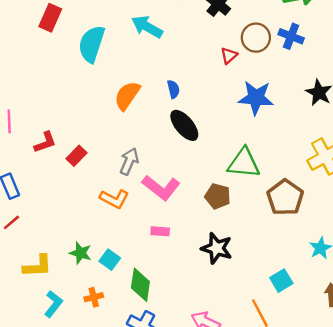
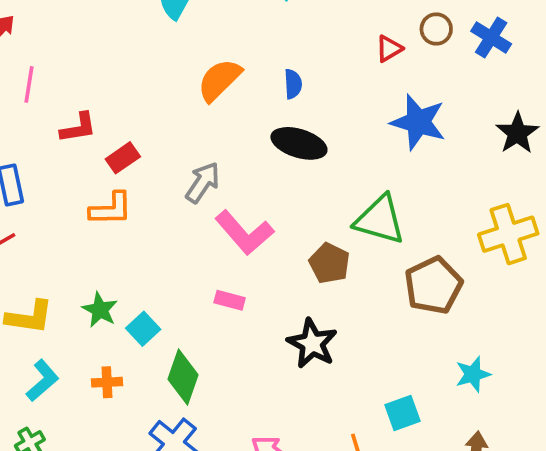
brown circle: (256, 38) -> (436, 29), size x0.7
black ellipse: (184, 125) -> (299, 143), turned -44
orange L-shape: (114, 199) -> (111, 209), moved, turned -40

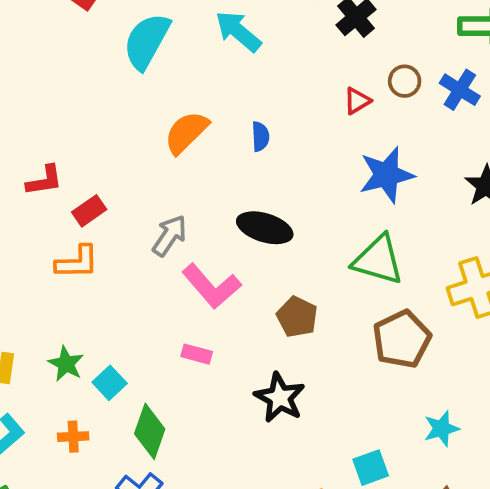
blue star: (418, 122) -> (386, 175), turned -30
black ellipse: (299, 143) -> (265, 228), moved
green triangle: (380, 220) -> (378, 260), moved

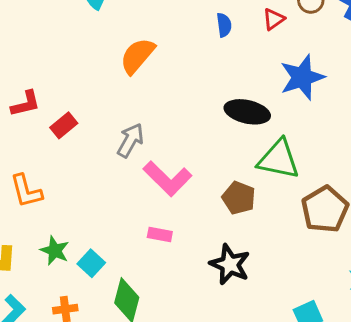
blue semicircle: (260, 136) -> (224, 25), moved
black ellipse: (265, 228) -> (247, 112), moved
green triangle: (378, 260) -> (279, 159), moved
orange L-shape: (77, 262) -> (26, 191), moved, turned 81

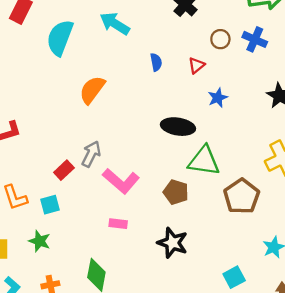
red triangle: (274, 19) -> (196, 65), moved
blue star: (302, 77) -> (218, 98), size x0.6
red rectangle: (64, 125) -> (64, 170), moved
cyan square: (91, 263) -> (50, 205), moved, turned 36

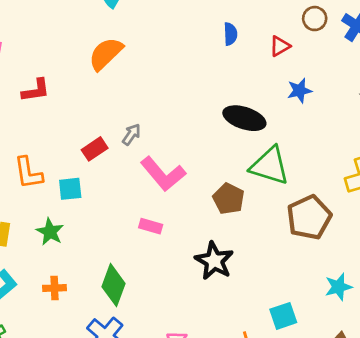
orange semicircle: (92, 90) -> (106, 54), moved
gray arrow: (91, 154) -> (131, 134), size x0.7

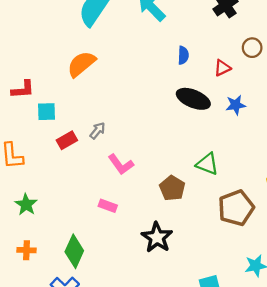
black ellipse: (244, 118) -> (193, 99), moved
green triangle: (270, 166) -> (207, 164), size x0.7
pink L-shape: (163, 174) -> (121, 164), size x0.7
cyan square: (70, 189) -> (46, 112), moved

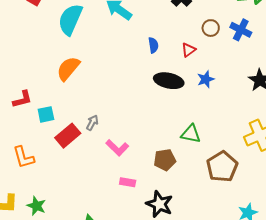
red rectangle: (67, 140) -> (68, 136), size x1.4
brown pentagon: (172, 188) -> (165, 160), turned -30
green star: (26, 205) -> (36, 206), moved
pink rectangle: (108, 206) -> (128, 182), moved

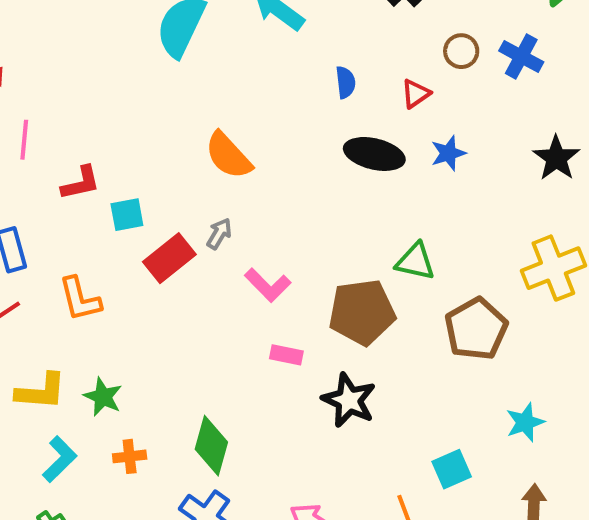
orange semicircle: (68, 69) -> (228, 156), moved, turned -84
brown pentagon: (165, 160) -> (362, 312), size x1.5

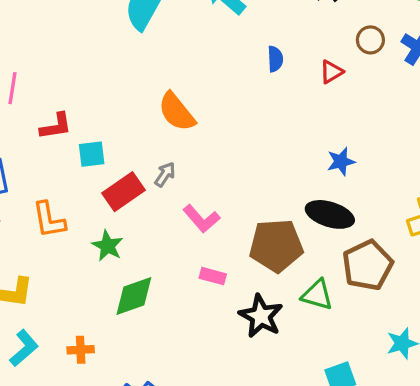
blue star: (448, 153) -> (341, 162), moved
black ellipse: (374, 154) -> (330, 214), moved
green triangle: (415, 262) -> (317, 295), moved
green star: (103, 397) -> (107, 246), moved
green diamond: (211, 446) -> (134, 296), moved, turned 51

